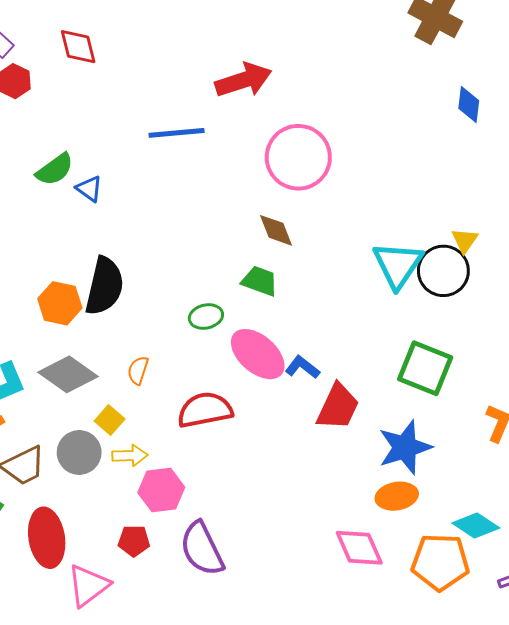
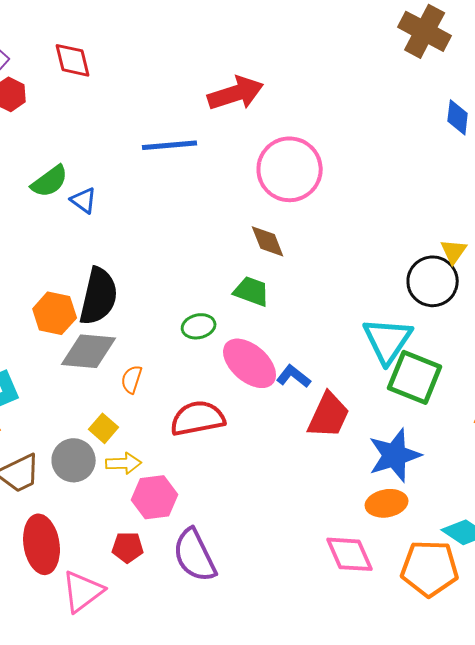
cyan triangle: (398, 265) -> (388, 340), moved
gray diamond: (68, 374) -> (89, 351), moved, turned -30

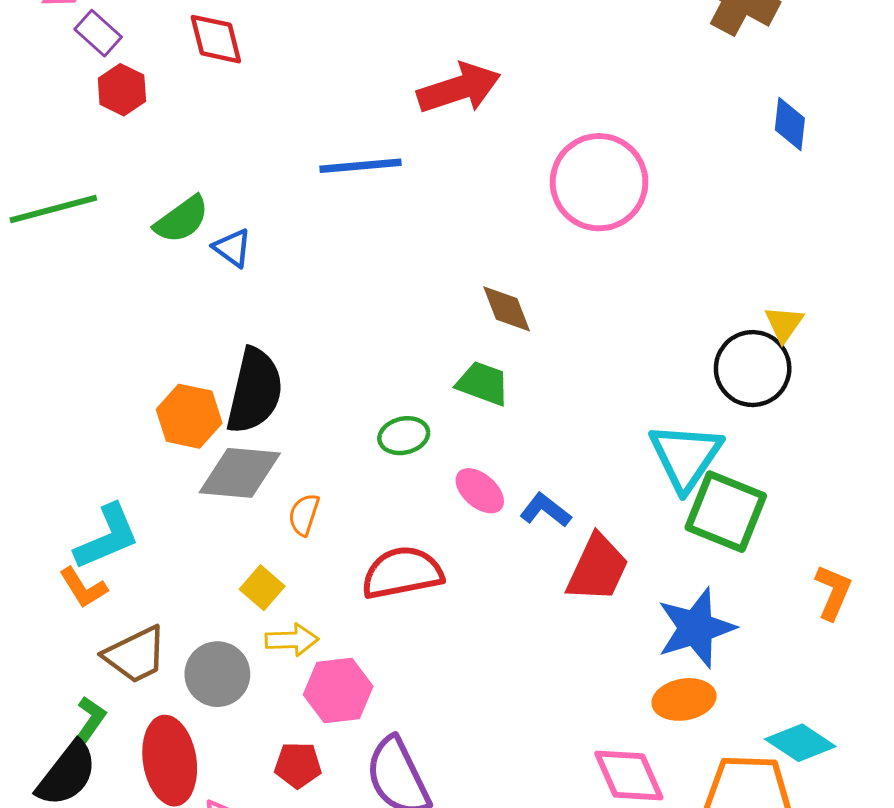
pink circle: (290, 169) -> (599, 182), moved
pink ellipse: (250, 363) -> (480, 491), size x0.6
gray circle: (74, 460) -> (217, 674), moved

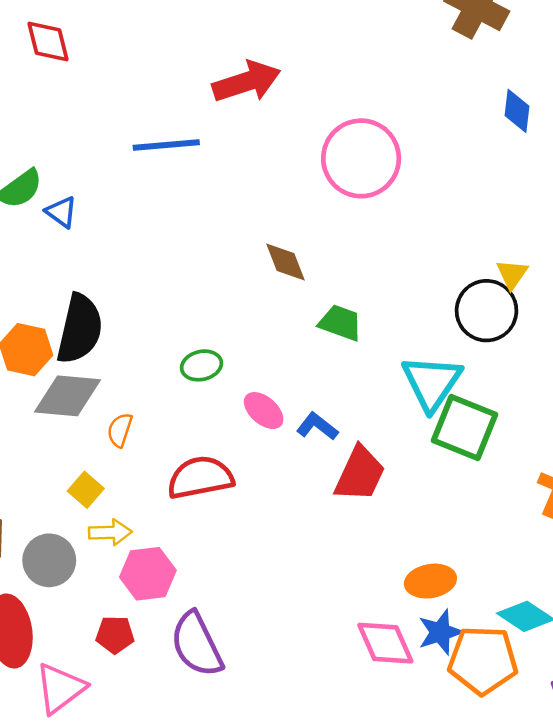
green trapezoid: (483, 383) -> (340, 323), moved
blue star: (696, 628) -> (440, 632), moved, size x0.7

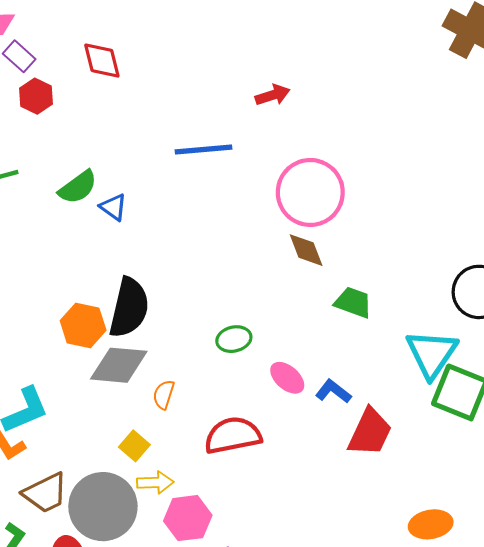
red arrow: (247, 82) -> (273, 95), size x0.6
pink circle: (361, 158) -> (310, 192), moved
gray circle: (49, 560) -> (103, 507), size x1.5

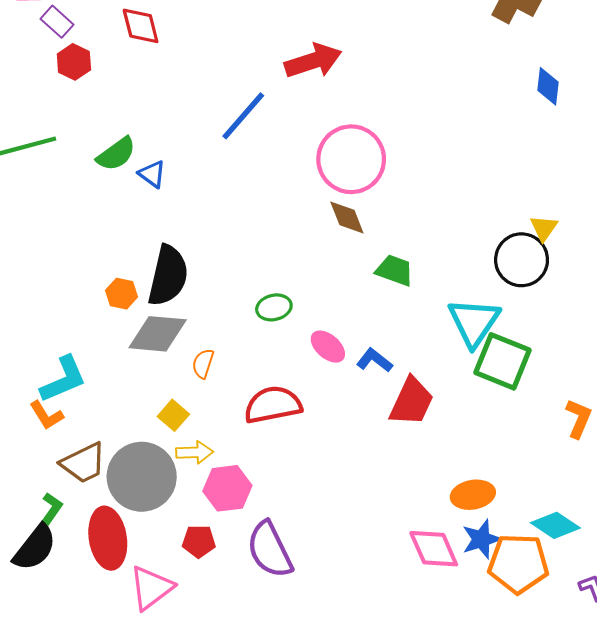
red arrow: (273, 95) -> (313, 61), size x1.6
blue line: (203, 150) -> (243, 116), turned -44
orange hexagon: (83, 325) -> (122, 294), size x0.7

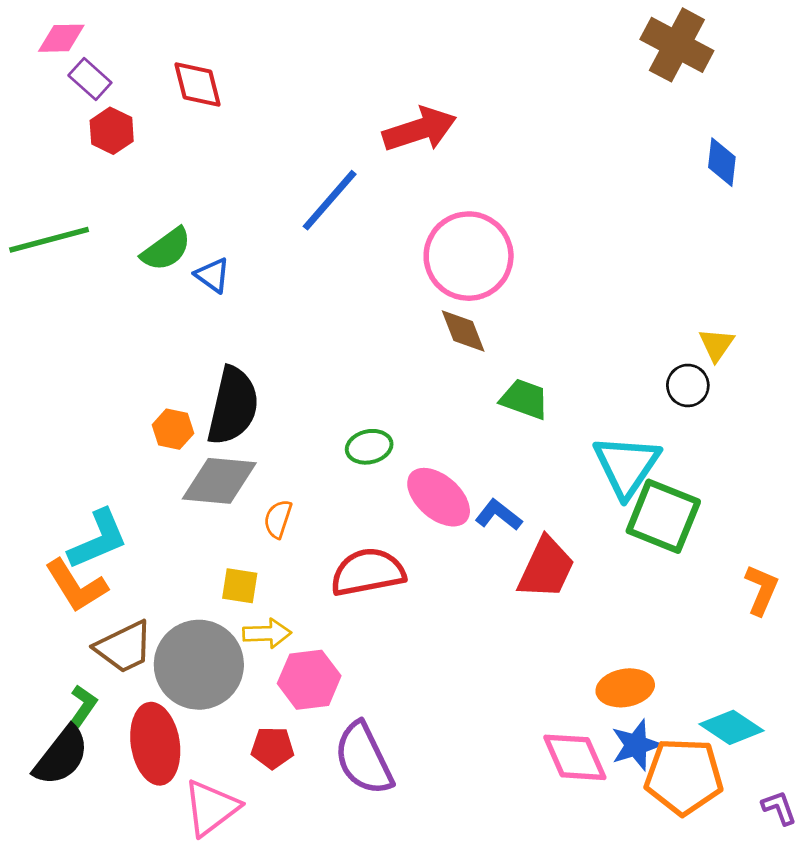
black circle: (522, 260) -> (688, 385), size x0.6
pink ellipse: (328, 347) -> (439, 497), size x1.4
orange L-shape: (46, 415) -> (76, 586), size x1.4
yellow square: (173, 415) -> (240, 586), turned -32

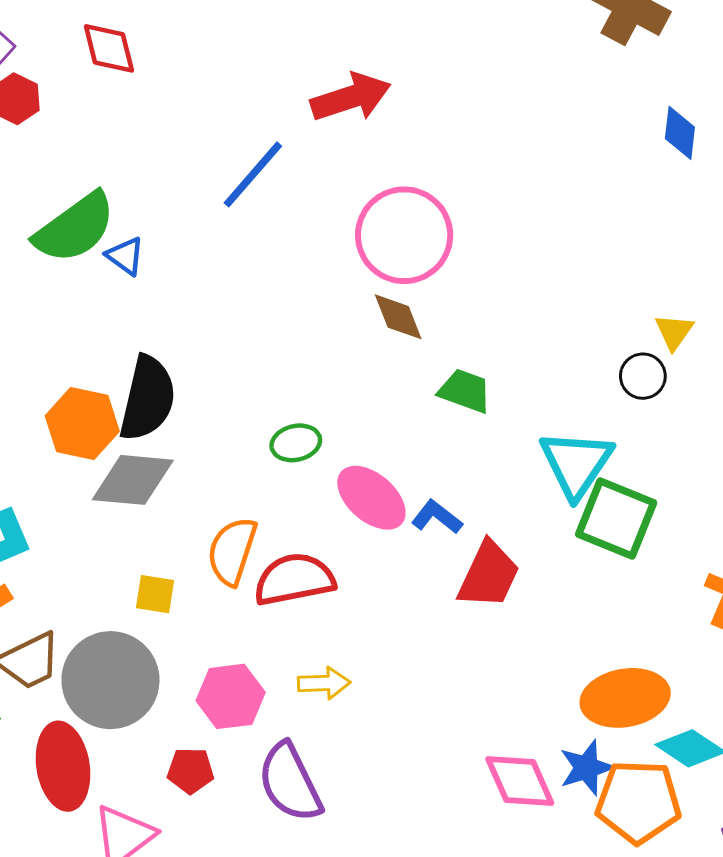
green semicircle: (166, 249) -> (75, 228), size x1.5
orange hexagon: (173, 429) -> (82, 424), size x1.6
orange semicircle: (278, 519) -> (232, 551), moved, size x1.6
yellow arrow: (267, 633) -> (324, 683), moved
orange ellipse: (625, 688) -> (625, 698), moved, size x1.4

